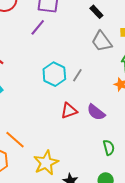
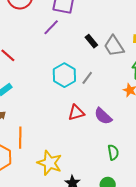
black rectangle: (96, 12) -> (91, 41), moved
orange line: (15, 140) -> (20, 138), turned 45
yellow star: (46, 163) -> (50, 163), turned -30

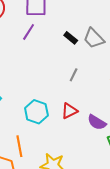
cyan hexagon: (64, 75) -> (36, 112), moved
purple semicircle: (103, 116) -> (97, 122), moved

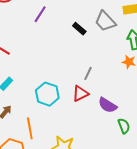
black rectangle: (71, 38) -> (79, 29), moved
gray line: (74, 75) -> (88, 73), moved

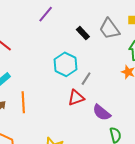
cyan hexagon: (47, 94) -> (65, 64), moved
orange line: (30, 128) -> (23, 102), moved

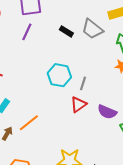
black rectangle: (83, 33) -> (66, 31), moved
orange line: (23, 102) -> (29, 123), turned 70

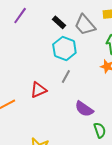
cyan hexagon: (59, 75) -> (64, 49), moved
red triangle: (78, 104) -> (39, 90), moved

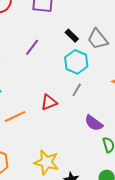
purple line: (20, 16) -> (32, 47), moved

